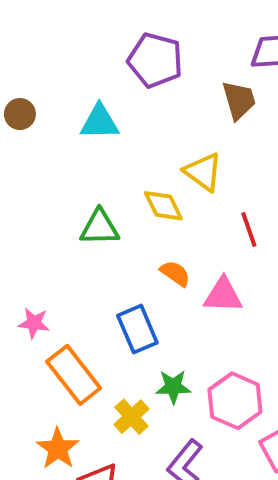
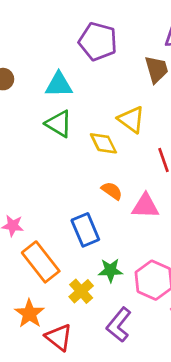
green triangle: (100, 228) -> (59, 124), moved, turned 32

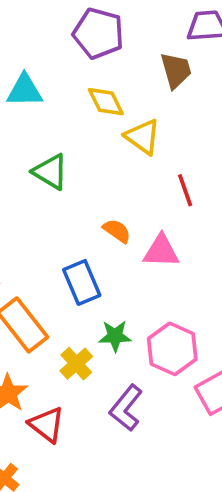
cyan triangle: (59, 85) -> (25, 91), moved
green triangle: (59, 124) -> (50, 172), moved
yellow diamond: (103, 143) -> (106, 102), moved

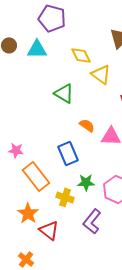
purple pentagon: (98, 33) -> (52, 18), moved
green triangle: (50, 172) -> (64, 93), moved
yellow cross: (76, 364) -> (65, 197), turned -30

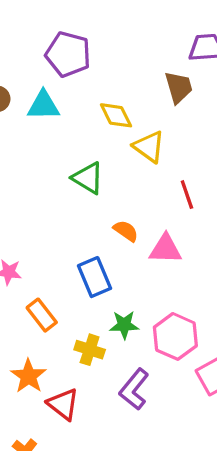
orange rectangle: (36, 176) -> (42, 315), size x0.7

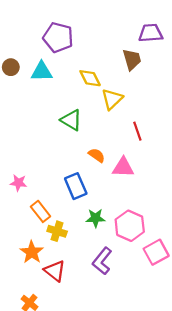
yellow triangle: (149, 147) -> (112, 99), turned 40
yellow cross: (90, 350) -> (57, 231), moved

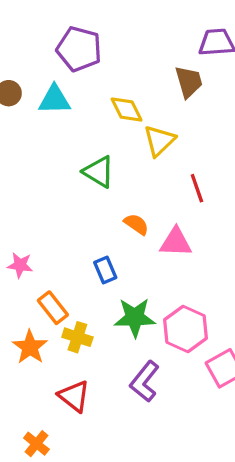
blue rectangle: (76, 186) -> (105, 270), size x0.7
green star: (96, 218) -> (135, 318), size x1.4
orange star: (32, 252) -> (30, 347), moved

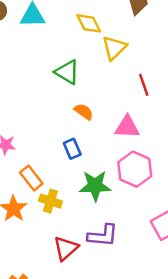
orange semicircle: (136, 224) -> (84, 112), moved
pink hexagon: (185, 329) -> (135, 169), moved
purple L-shape: (145, 381) -> (103, 236), turned -124
red triangle: (74, 396) -> (66, 248), moved, turned 40

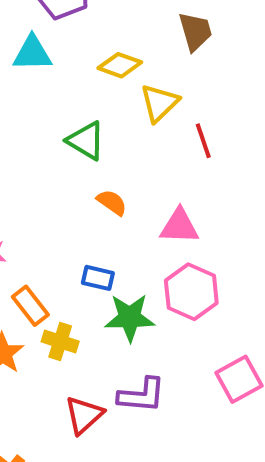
yellow diamond: (89, 23) -> (120, 65), turned -44
red line: (144, 85) -> (203, 141), moved
blue rectangle: (72, 149) -> (98, 278), moved, turned -54

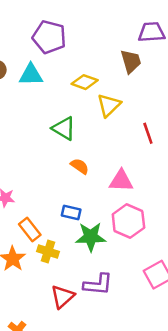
red line: (203, 141) -> (148, 133), moved

